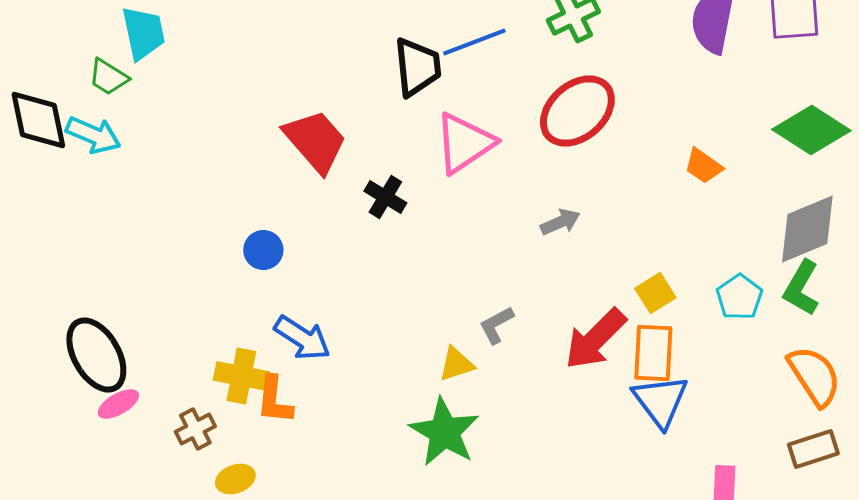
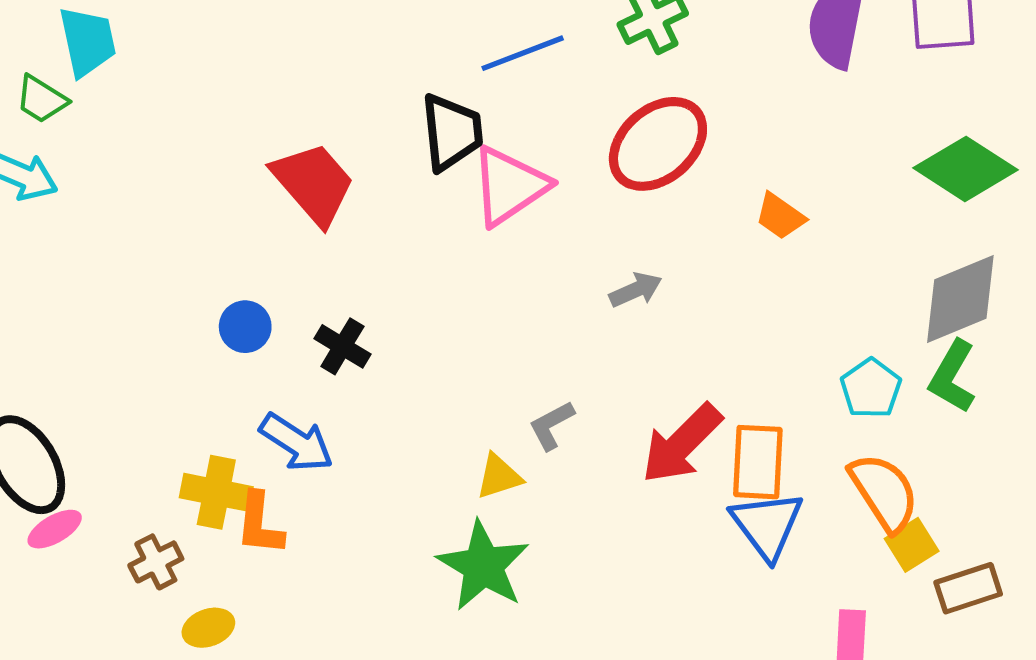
black trapezoid: (417, 67) -> (452, 132), moved
orange trapezoid: (703, 166) -> (780, 216), moved
black cross: (385, 197) -> (342, 346), moved
yellow square: (655, 293) -> (912, 545), moved
orange semicircle: (814, 376) -> (884, 492), moved

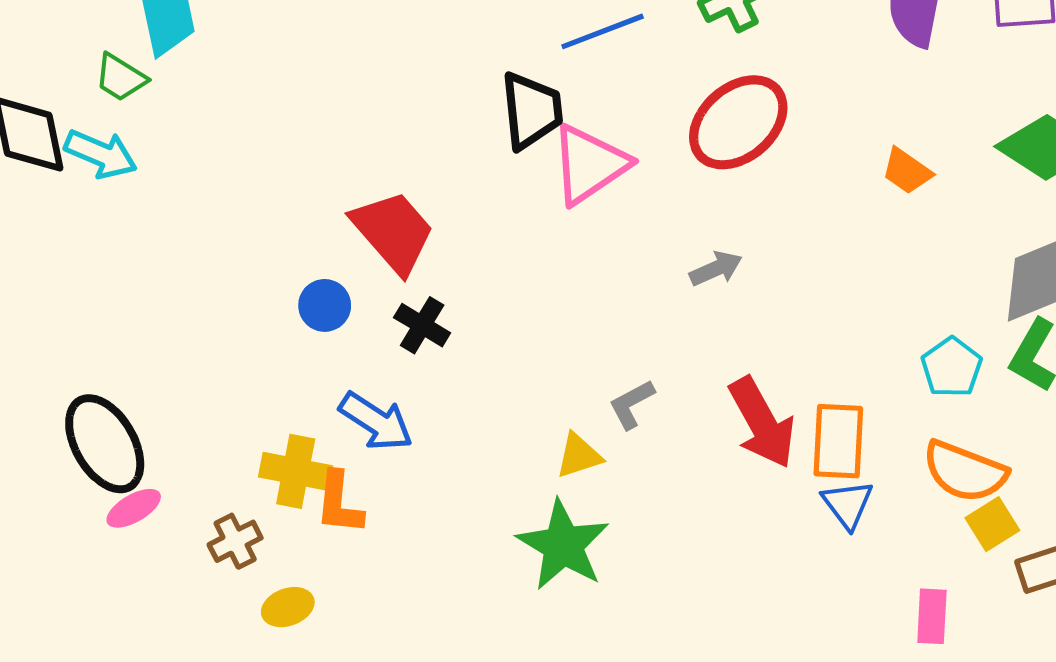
red trapezoid: (314, 183) -> (393, 232), moved
orange trapezoid: (780, 216) -> (907, 171), moved
red arrow: (682, 444) -> (762, 423), turned -74
orange semicircle: (884, 492) -> (965, 471), turned 144
blue triangle: (767, 525) -> (848, 504), size x0.7

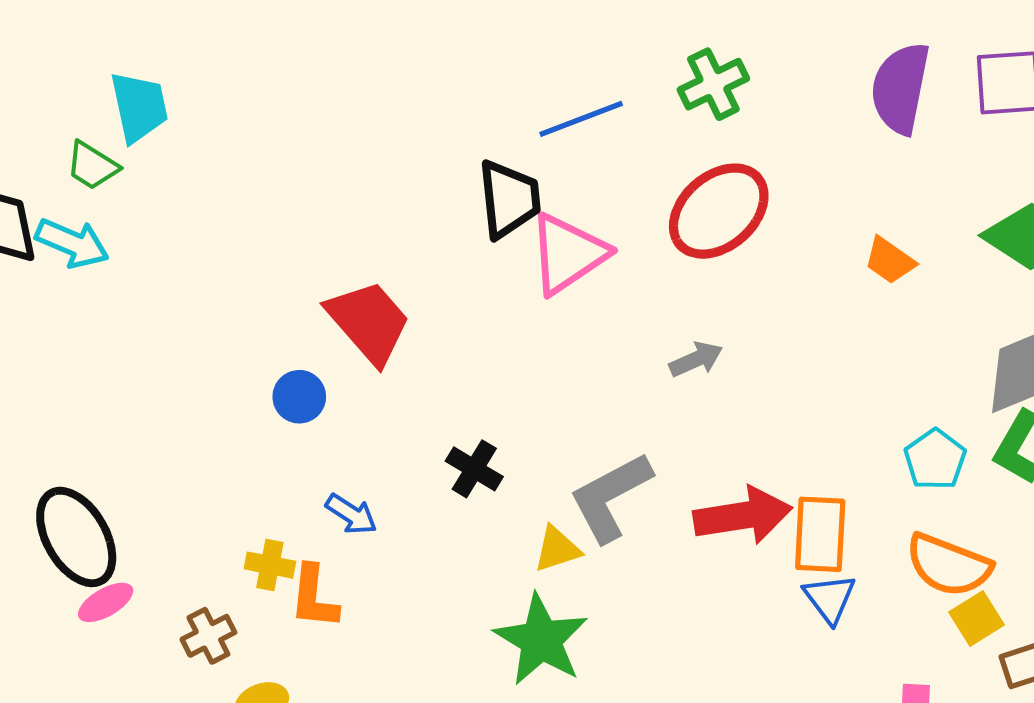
black cross: (422, 325) -> (474, 469), moved
gray L-shape: (632, 404) -> (611, 497), size x1.8
blue arrow: (376, 421) -> (351, 514), size x0.7
red arrow: (762, 423) -> (743, 516), turned -70
yellow cross: (296, 471) -> (270, 565), size x0.7

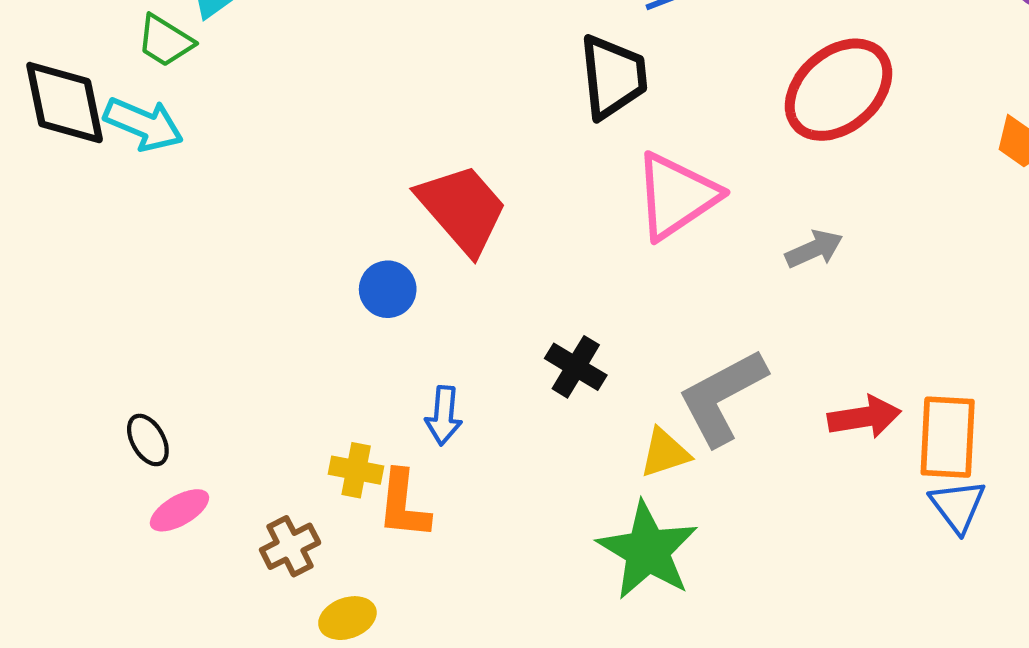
pink triangle: (568, 254) -> (676, 196), moved
blue arrow: (351, 514) -> (444, 416), turned 62
red arrow: (743, 516) -> (864, 417), size x0.7
black ellipse: (76, 537) -> (148, 440), size x0.5

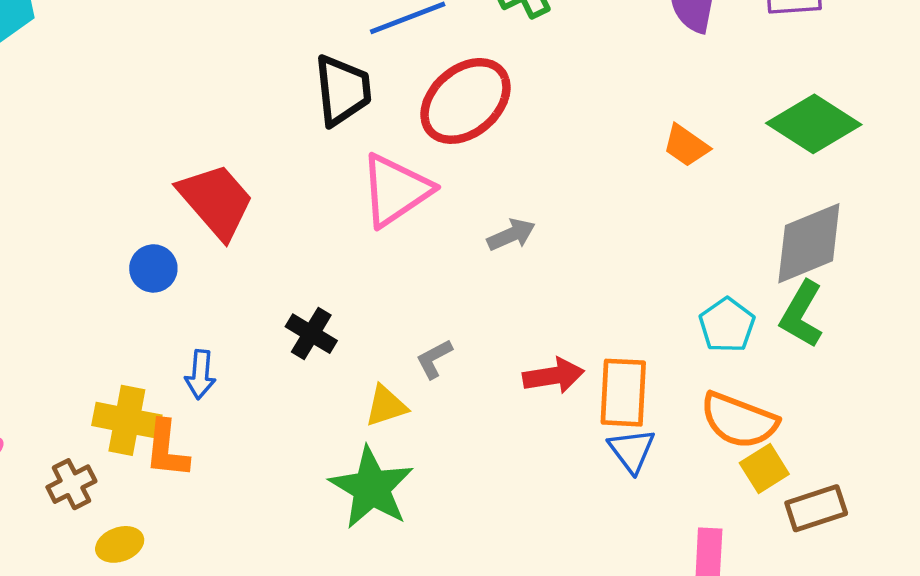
red ellipse: (839, 90) -> (465, 101), moved
gray L-shape: (722, 397) -> (434, 359), size x0.5
yellow cross: (356, 470) -> (127, 420), size x1.5

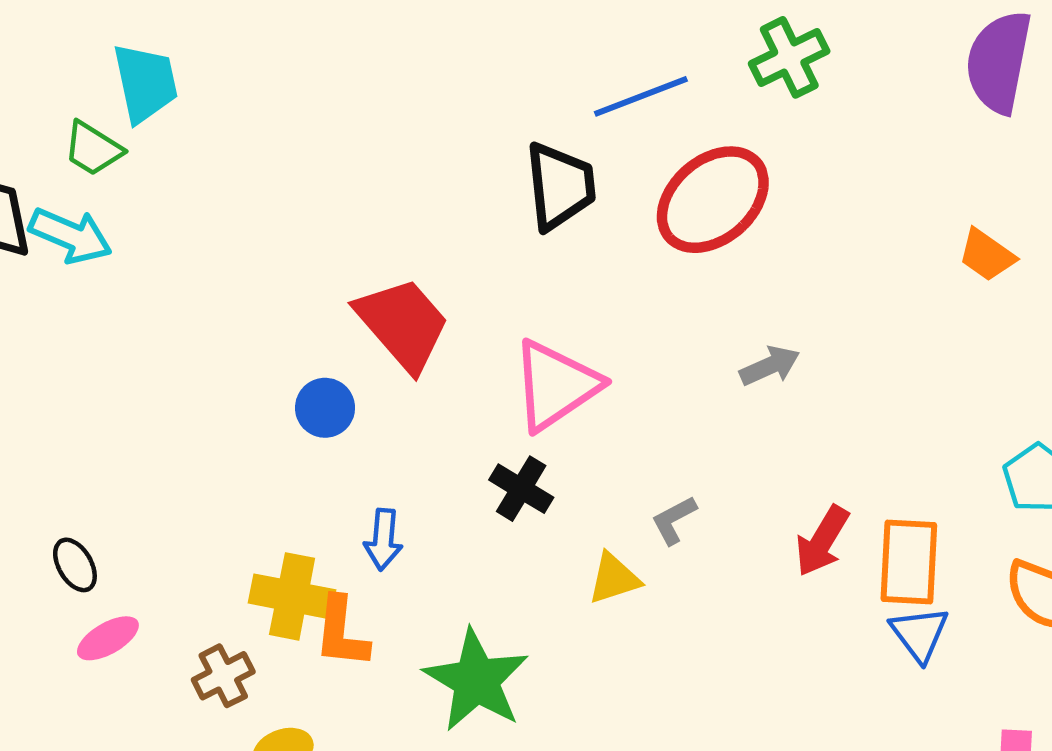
pink triangle: (396, 190) -> (556, 385), moved
red arrow: (553, 376) -> (822, 541), turned 130
green star: (371, 488) -> (476, 680), moved

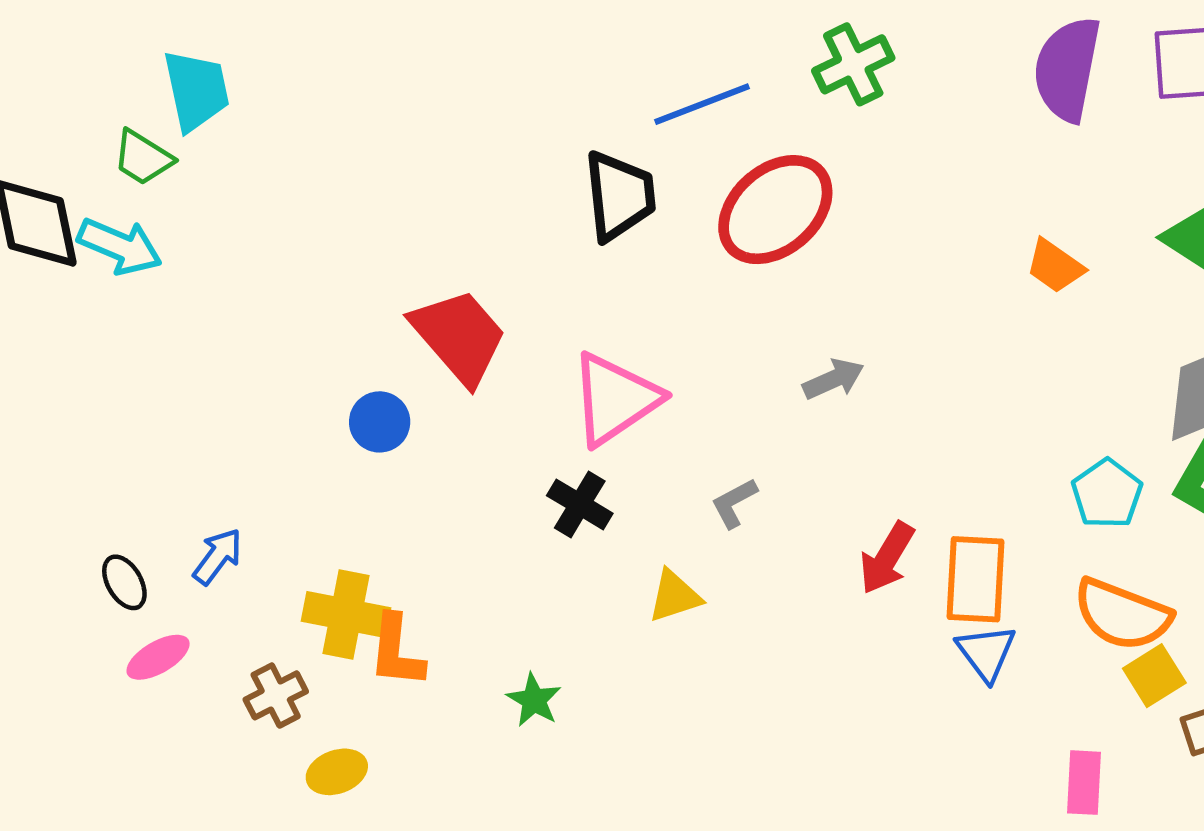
gray L-shape: (674, 520) -> (734, 503), moved
blue arrow: (383, 540) -> (218, 556), moved, turned -148
green star: (476, 680) -> (534, 700), size x0.5

